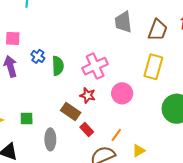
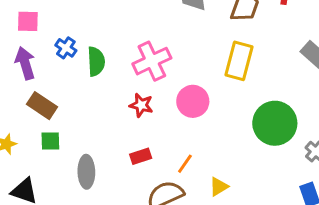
brown rectangle: (71, 112) -> (42, 106), moved
red rectangle: (87, 130) -> (141, 156), turned -64

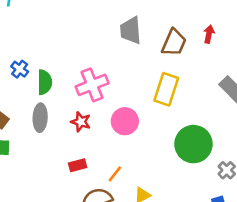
gray ellipse: (86, 172) -> (40, 118), moved

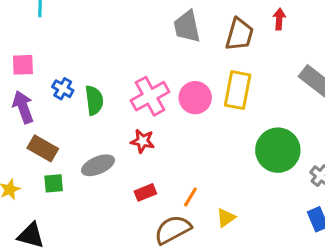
gray ellipse: (40, 118) -> (98, 165), moved, turned 72
pink circle: (125, 121) -> (195, 98), moved

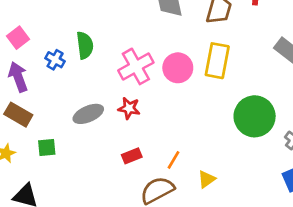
pink square: (23, 65) -> (18, 38), turned -35
green semicircle: (94, 100) -> (85, 45), moved
brown rectangle: (43, 148) -> (18, 115), moved
gray ellipse: (98, 165) -> (88, 114), moved

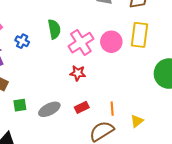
green semicircle: (85, 45) -> (54, 29), moved
gray ellipse: (88, 114) -> (49, 109), moved
orange line: (173, 160) -> (112, 109), turned -32

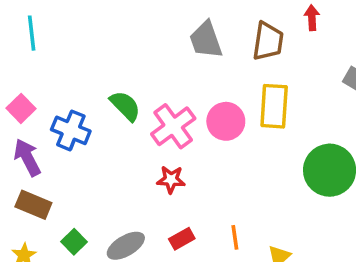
green semicircle: (54, 29) -> (125, 106), turned -30
blue cross: (22, 41) -> (71, 130), size x1.5
green square: (20, 105) -> (74, 242), turned -32

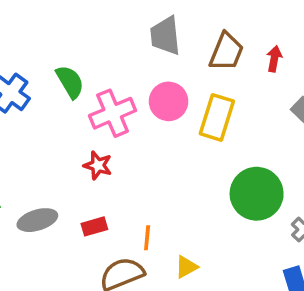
red arrow: (312, 18) -> (274, 59), moved
pink circle: (226, 121) -> (169, 101), moved

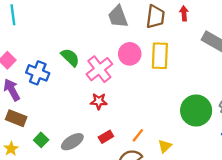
green circle: (257, 194) -> (196, 111), moved
orange line: (147, 238) -> (138, 135), turned 48

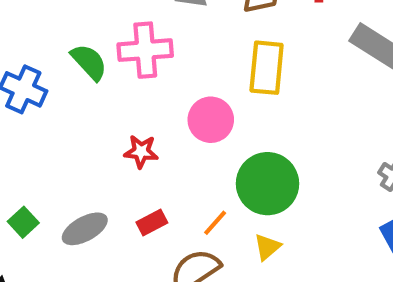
pink circle: (130, 54) -> (211, 120), moved
pink cross: (99, 69) -> (145, 50), moved, turned 30
green circle: (196, 111) -> (267, 184), moved

